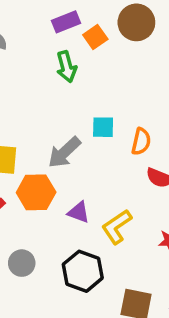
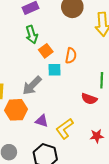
orange square: (95, 37) -> (46, 51), moved
orange semicircle: (141, 142) -> (71, 56), moved

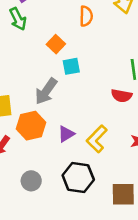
green arrow: (32, 35) -> (18, 19), moved
orange semicircle: (71, 56) -> (86, 16), moved
purple triangle: (42, 121) -> (66, 134), turned -40

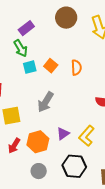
orange semicircle: (86, 16) -> (76, 68), moved
cyan square: (71, 66) -> (30, 67), moved
orange hexagon: (31, 126) -> (38, 142), moved

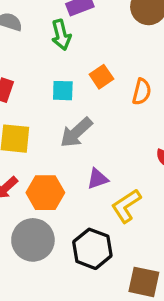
cyan square: (30, 67) -> (63, 91), moved
purple triangle: (63, 134) -> (98, 179), moved
gray circle: (39, 171) -> (33, 240), size x1.6

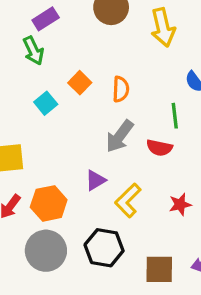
cyan square: (63, 91) -> (46, 103), turned -30
gray arrow: (76, 132) -> (120, 136), moved

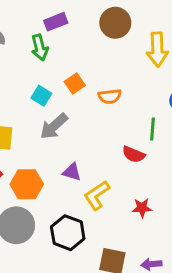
orange semicircle: (121, 89) -> (110, 96), turned 70
cyan square: (46, 103) -> (41, 96), turned -30
gray arrow: (120, 136) -> (54, 126), moved
purple triangle: (96, 180) -> (72, 172), turned 36

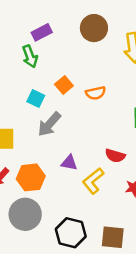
red semicircle: (134, 154) -> (115, 156), moved
black hexagon: (68, 233) -> (71, 233), moved

